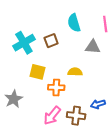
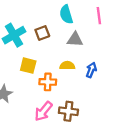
gray triangle: (93, 47) -> (75, 39), moved
blue arrow: (98, 104) -> (91, 70), moved, turned 128

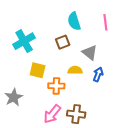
brown square: (42, 33) -> (63, 42), moved
gray triangle: (75, 39) -> (90, 53), moved, turned 35

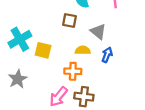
cyan cross: (24, 41) -> (20, 39), moved
brown square: (63, 42) -> (70, 21), turned 32
orange cross: (56, 86) -> (73, 71), moved

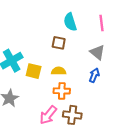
gray triangle: (98, 32) -> (97, 52), moved
yellow semicircle: (83, 50) -> (59, 71), moved

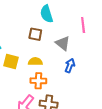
pink line: (102, 23) -> (83, 25), moved
gray triangle: (97, 52) -> (63, 43), moved

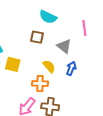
cyan semicircle: (47, 14) -> (48, 17), turned -48
yellow semicircle: (35, 62) -> (49, 66), moved, turned 48

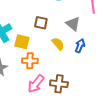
brown square: (37, 37) -> (41, 23), moved
orange cross: (40, 83) -> (30, 61), moved

